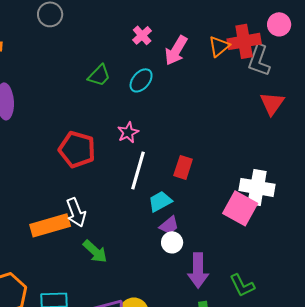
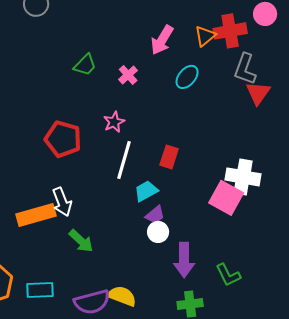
pink cross: (142, 35) -> (128, 75), moved
gray L-shape: (259, 60) -> (245, 69), moved
cyan ellipse: (141, 80) -> (187, 77), moved

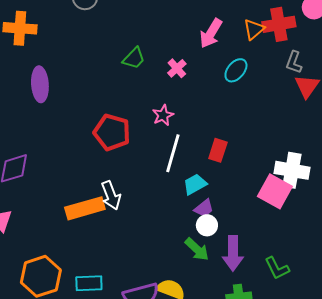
gray L-shape: (245, 69) -> (294, 62), size x0.7
green arrow: (81, 241) -> (197, 249), moved

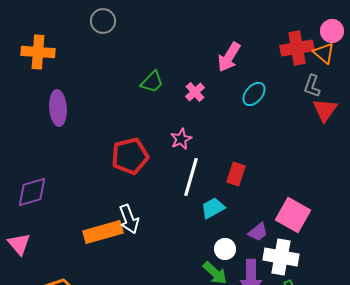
orange triangle: (254, 29) -> (324, 53), moved, turned -40
red pentagon: (112, 132) -> (130, 156), turned -30
white cross: (292, 170) -> (281, 257), moved
purple trapezoid: (204, 208) -> (258, 232), moved

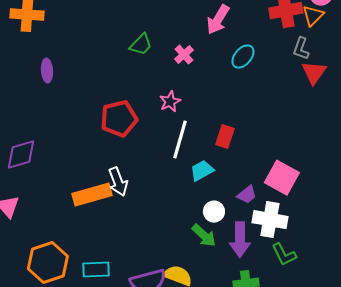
orange triangle: (324, 53) -> (313, 16), turned 35
purple ellipse: (58, 108) -> (47, 71), size x0.7

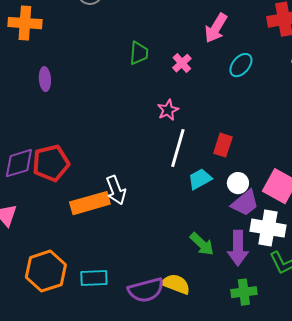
green trapezoid: (141, 45) -> (139, 53), turned -40
red pentagon: (119, 119) -> (51, 163), moved
purple trapezoid: (247, 195) -> (245, 203), size x1.4
white circle: (214, 212) -> (238, 183), moved

